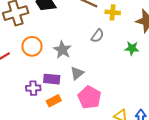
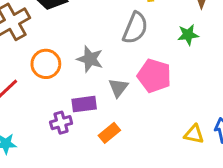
gray semicircle: (97, 36) -> (135, 28), size x1.5
pink pentagon: (89, 97) -> (154, 76), moved
orange rectangle: (54, 101) -> (109, 133), moved

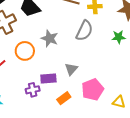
gray star: (90, 59) -> (50, 38), moved
pink pentagon: (154, 76) -> (93, 90), moved, turned 30

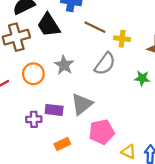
gray triangle: (71, 69) -> (82, 104), size x1.5
orange rectangle: (64, 98) -> (62, 144), moved

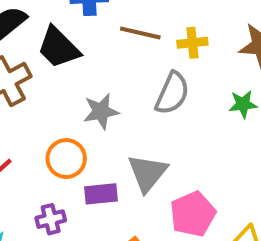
gray star: (64, 65) -> (101, 111), turned -30
orange circle: (33, 74) -> (66, 159), moved
purple cross: (34, 119) -> (51, 219), moved

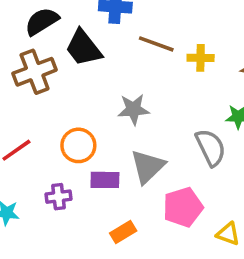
gray semicircle: (172, 93) -> (211, 147), moved, turned -57
gray star: (101, 111) -> (133, 109), moved

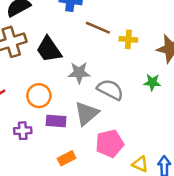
black trapezoid: (83, 48) -> (49, 49), moved
gray semicircle: (211, 147) -> (110, 90), moved, turned -40

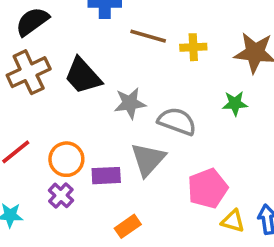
orange circle: (39, 96) -> (66, 159), moved
purple cross: (23, 131) -> (61, 195), turned -36
pink pentagon: (110, 143) -> (208, 188), moved

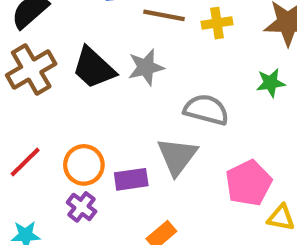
gray star: (130, 103) -> (146, 67), moved

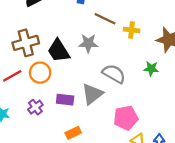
black trapezoid: (94, 68) -> (59, 51), moved
brown cross: (31, 70) -> (26, 43), moved
orange circle: (84, 165) -> (40, 73), moved

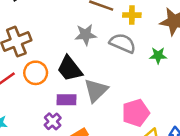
black trapezoid: (59, 51) -> (70, 69), moved
gray semicircle: (114, 74) -> (123, 43), moved
purple cross: (35, 107) -> (53, 121), moved

